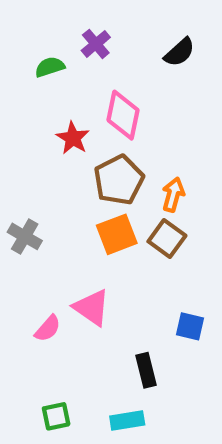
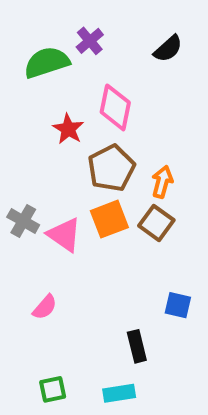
green semicircle: (50, 67) -> (47, 62), size x1.6
pink triangle: (92, 308) -> (64, 235), moved

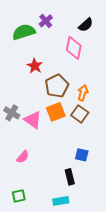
pink diamond: (115, 107) -> (74, 48), moved
blue square: (178, 305) -> (82, 155), moved
green square: (53, 389) -> (19, 196), moved

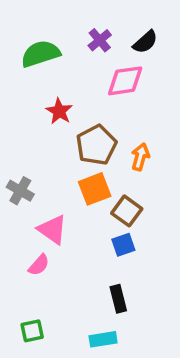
purple cross: (46, 21) -> (100, 40), moved
pink diamond: (74, 48) -> (125, 81), turned 70
brown square: (80, 114) -> (127, 211), moved
pink triangle: (33, 120) -> (52, 230), moved
blue square: (82, 155) -> (123, 245), moved, turned -32

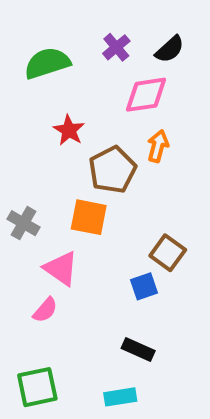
orange arrow: (140, 157) -> (158, 146), moved
orange square: (95, 189) -> (89, 217), moved, turned 32
brown square: (127, 211) -> (168, 253), moved
black rectangle: (118, 299) -> (138, 350), turned -52
green square: (32, 331) -> (37, 387), size x1.5

